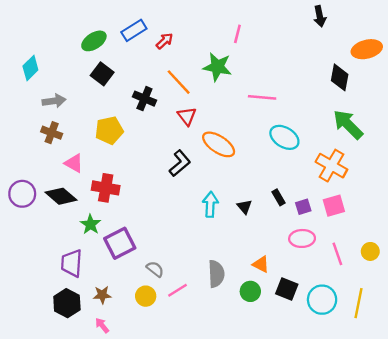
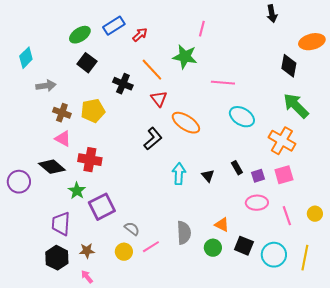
brown cross: (52, 133) -> (62, 113), moved
purple circle: (22, 194) -> (19, 182), moved

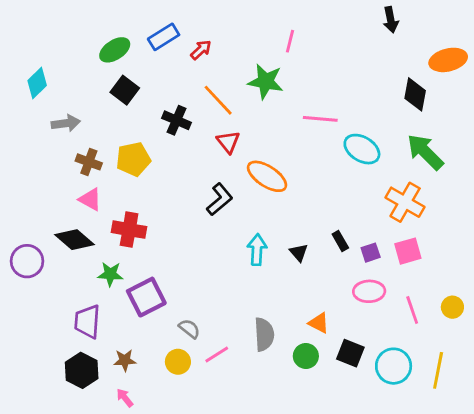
cyan ellipse: (242, 117) -> (362, 149), moved
green star: (77, 191) -> (110, 274), turned -30

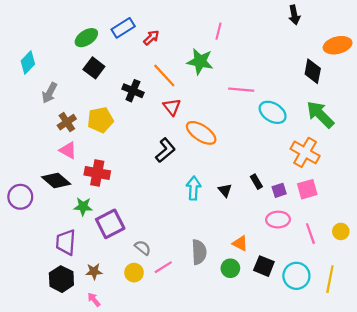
gray arrow: (66, 123) -> (50, 93), turned 126
brown cross: (89, 162) -> (67, 122), turned 36

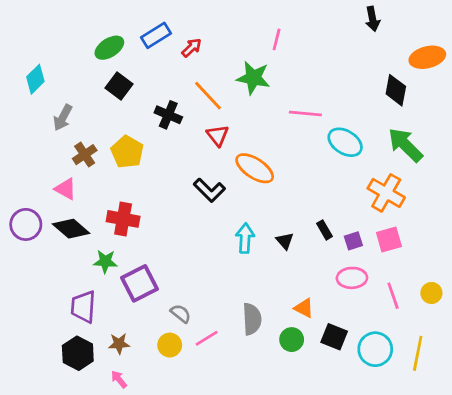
yellow pentagon: (100, 120) -> (127, 152), turned -30
pink triangle: (68, 150) -> (66, 189), moved
black L-shape: (165, 150) -> (209, 190), turned 85
purple circle: (20, 197) -> (26, 224), moved

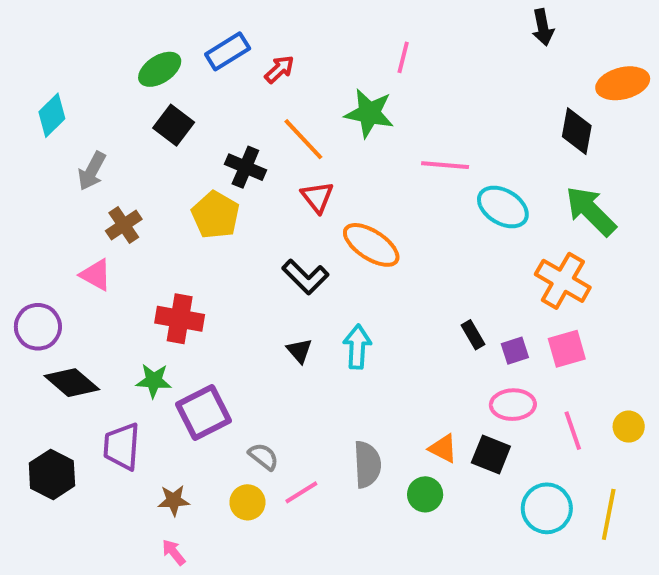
yellow pentagon: (127, 152) -> (216, 215), moved
black diamond: (71, 229) -> (72, 383), moved
black triangle: (285, 241) -> (299, 351), moved
black square: (334, 337) -> (491, 454), moved
black hexagon: (78, 353) -> (52, 474), moved

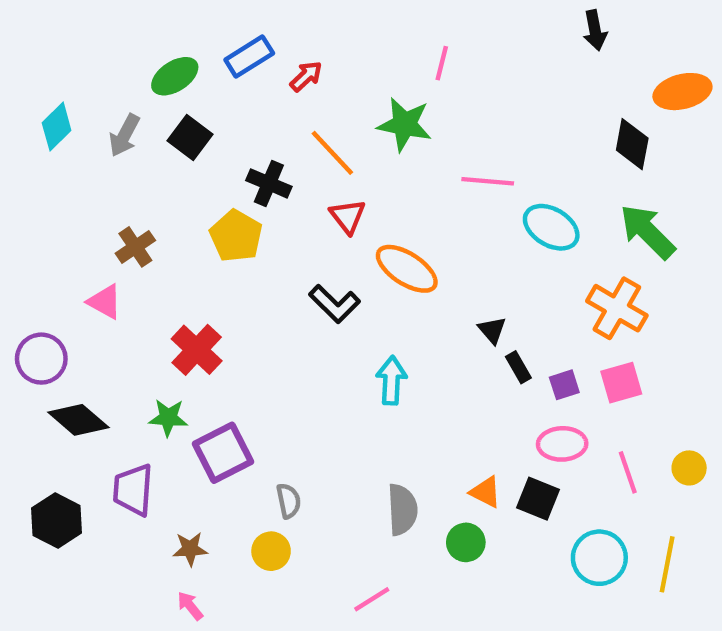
gray arrow: (92, 171) -> (124, 135), moved
red cross: (180, 319) -> (197, 350), turned 33
black triangle: (299, 351) -> (492, 330), moved
gray semicircle: (263, 456) -> (289, 501), turned 40
pink line: (301, 492) -> (372, 599), moved

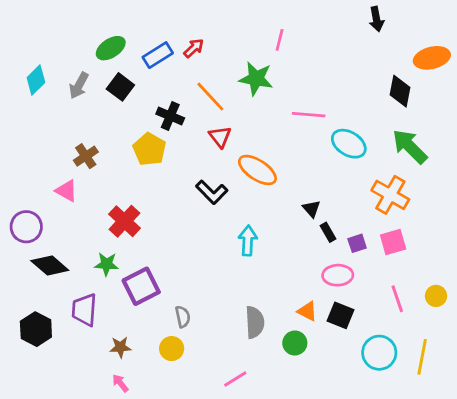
blue rectangle: (249, 57) -> (158, 55), moved
pink ellipse: (562, 444) -> (338, 275), moved

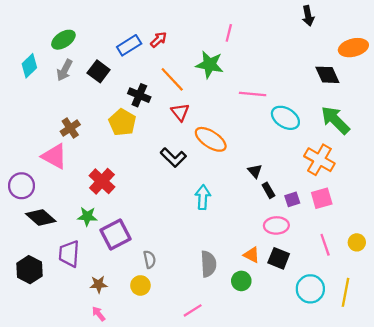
green ellipse: (111, 48) -> (63, 40), moved
black diamond: (400, 91) -> (327, 75), turned -35
pink triangle: (66, 191) -> (54, 156), size x1.4

